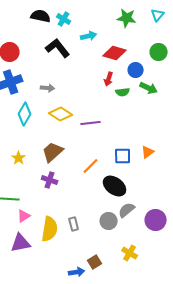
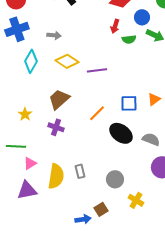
yellow star: (19, 158) -> (25, 114), moved
gray semicircle: (127, 210) -> (151, 139), moved, turned 60
gray circle: (109, 221) -> (115, 179), moved

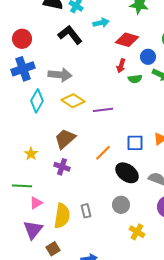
gray arrow: (54, 35) -> (60, 75), size x1.6
gray circle: (115, 179) -> (121, 205), moved
purple triangle: (27, 190) -> (33, 230), turned -40
yellow cross: (136, 200) -> (137, 232), moved
brown square: (101, 209) -> (53, 249), moved

